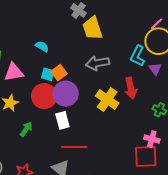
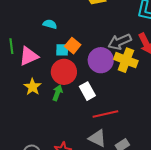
gray arrow: (97, 63) -> (120, 42), moved
purple circle: (66, 94) -> (101, 60), moved
green arrow: (26, 129) -> (57, 93), moved

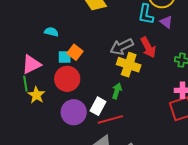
green line: (11, 46) -> (25, 84), moved
purple circle: (101, 60) -> (74, 112), moved
white rectangle: (87, 91) -> (98, 106), moved, turned 60
green arrow: (57, 93) -> (117, 91), moved

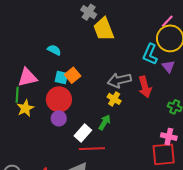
yellow cross: (129, 65) -> (114, 99), moved, size x0.6
purple circle: (74, 112) -> (59, 118), moved, size x0.6

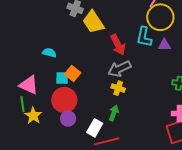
purple triangle: (168, 66) -> (164, 45), turned -40
pink triangle: (27, 77) -> (29, 85), turned 50
red arrow: (145, 87) -> (118, 45), moved

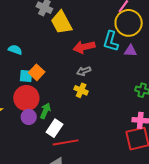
red arrow: (118, 45) -> (84, 47), turned 100
gray arrow: (119, 69) -> (84, 71), size x0.6
green arrow: (114, 113) -> (45, 111), moved

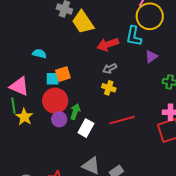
purple triangle: (130, 51) -> (151, 57), moved, turned -32
orange square: (37, 72) -> (63, 74), turned 35
red line: (66, 142) -> (122, 120), moved

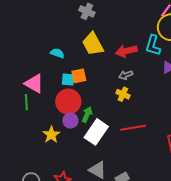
yellow trapezoid: (83, 22) -> (93, 44), moved
yellow star: (24, 117) -> (51, 135), moved
white rectangle: (86, 128) -> (96, 132), size x1.4

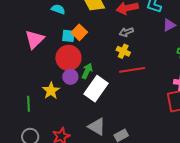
orange square: (79, 76) -> (79, 32), turned -35
pink triangle: (34, 84) -> (35, 39), turned 45
green line: (26, 102) -> (29, 104), moved
red line: (133, 128) -> (132, 70), moved

